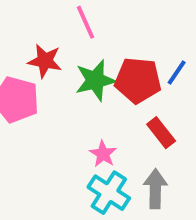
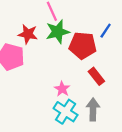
blue line: (177, 73) -> (106, 31), moved
green star: (95, 80) -> (58, 32), moved

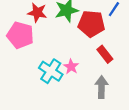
cyan cross: (66, 112) -> (51, 71), moved

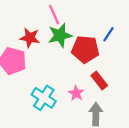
pink star: (71, 67) -> (76, 93), moved

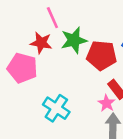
pink line: (54, 15) -> (52, 18), moved
pink star: (76, 93) -> (107, 103), moved

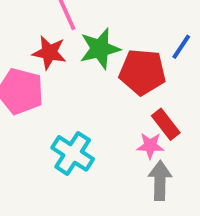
pink star: (107, 103) -> (150, 146), turned -30

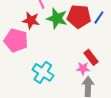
green star: (100, 49) -> (57, 18), turned 30
red pentagon: (142, 72) -> (79, 16), moved

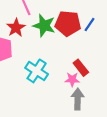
red star: (31, 20) -> (16, 28), turned 30
cyan cross: (43, 72) -> (37, 71), moved

